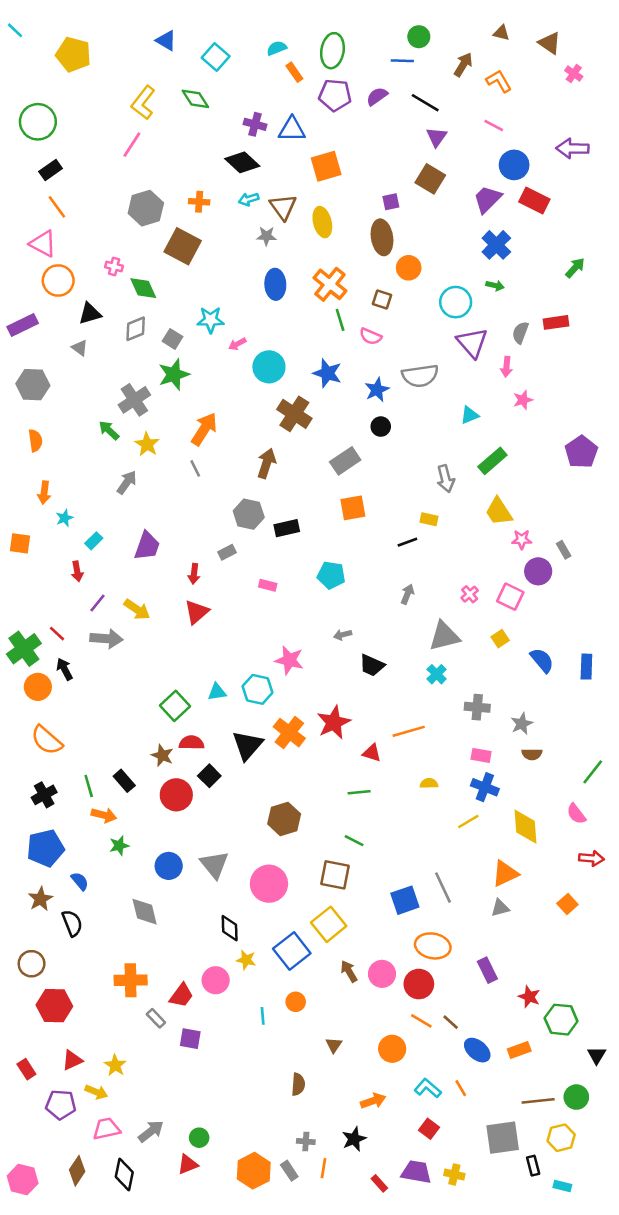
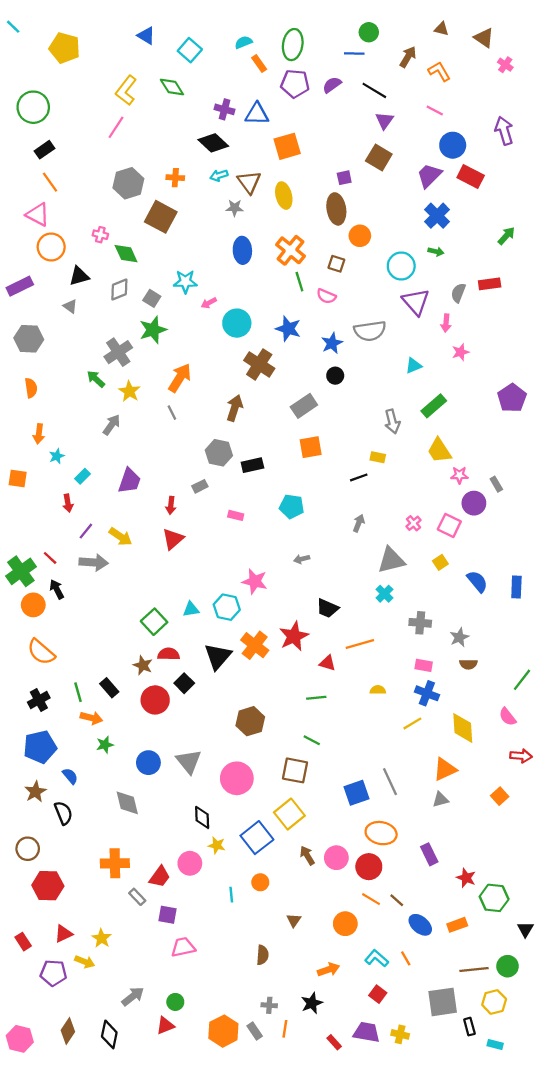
purple arrow: (572, 148) -> (504, 131), turned 72
black trapezoid: (372, 665) -> (327, 608), moved
pink trapezoid: (106, 1129) -> (183, 947), moved

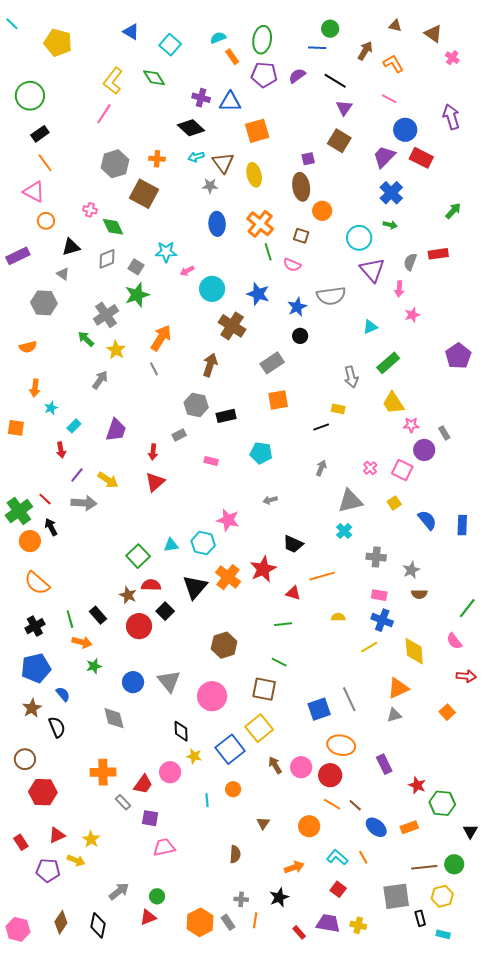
orange circle: (51, 247) -> (46, 221), size x0.7
gray hexagon: (29, 339) -> (44, 303), moved
orange semicircle: (31, 388) -> (28, 347), turned 84

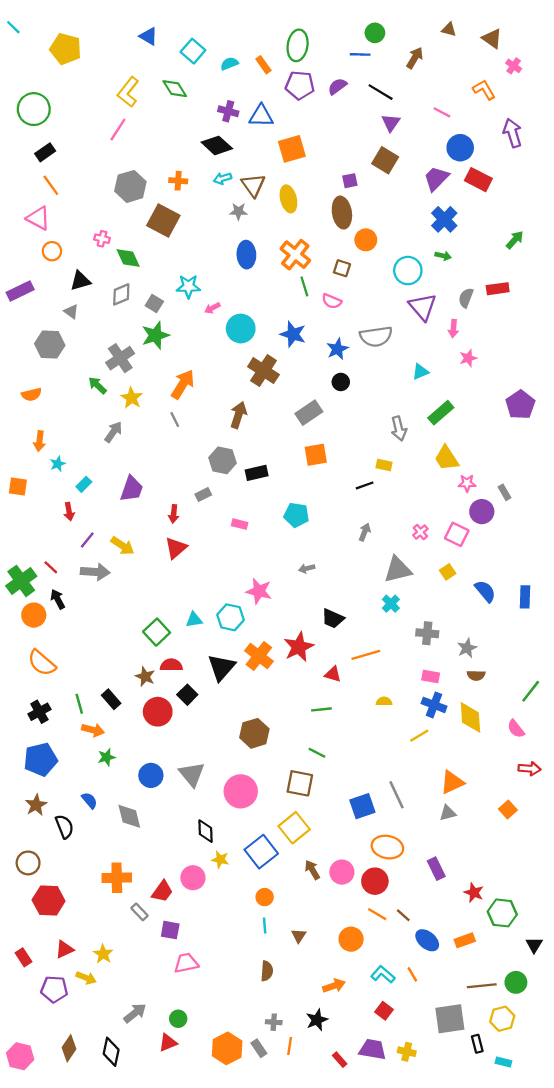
cyan semicircle: (218, 38) -> (229, 64), moved
orange L-shape: (393, 64) -> (484, 90), moved
yellow diamond: (414, 651) -> (470, 717), moved
blue semicircle: (63, 694) -> (89, 800), moved
cyan line: (207, 800) -> (265, 925), moved

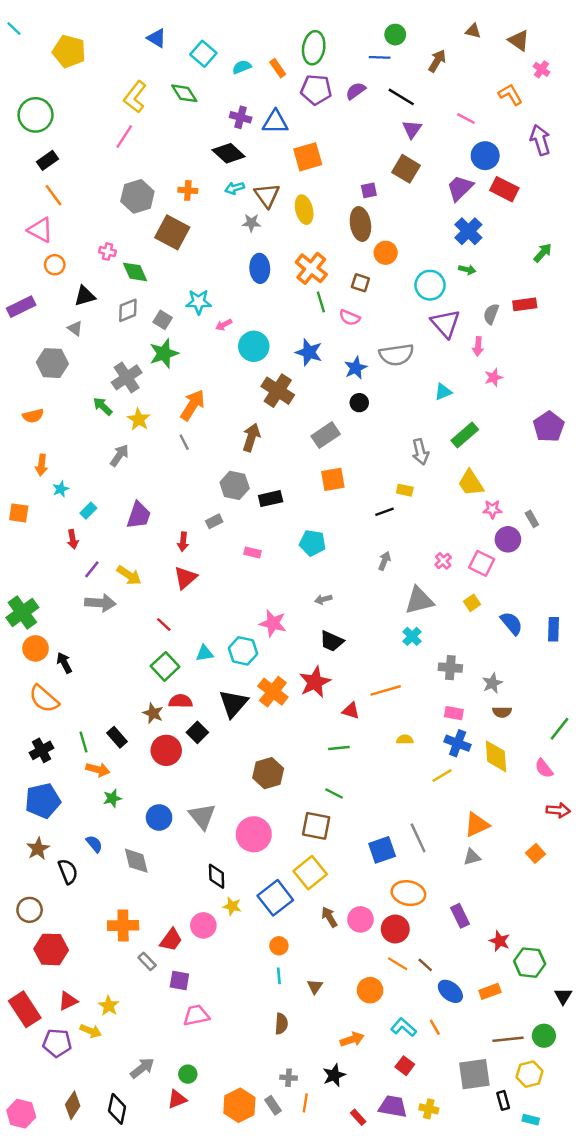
red line: (51, 567) -> (164, 624), moved
black arrow: (58, 599) -> (64, 663), moved
black trapezoid: (333, 618) -> (332, 641), moved
red rectangle: (24, 957) -> (25, 1009), size x1.8

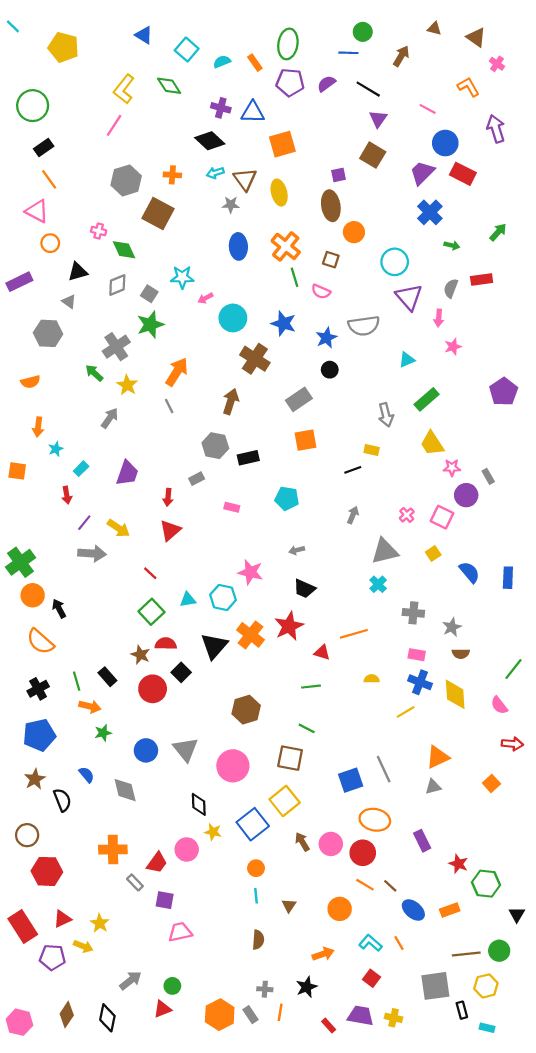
green arrow: (467, 270) -> (452, 245), moved

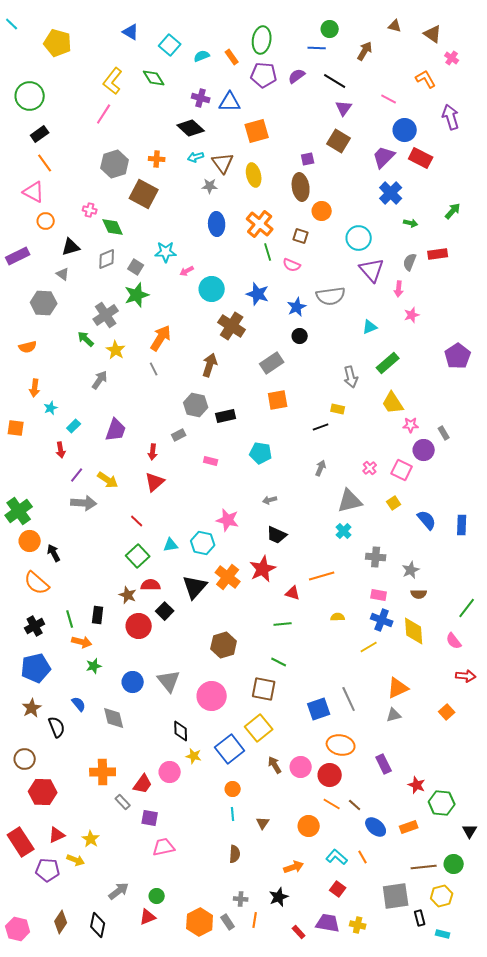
black rectangle: (107, 677) -> (98, 615), turned 48

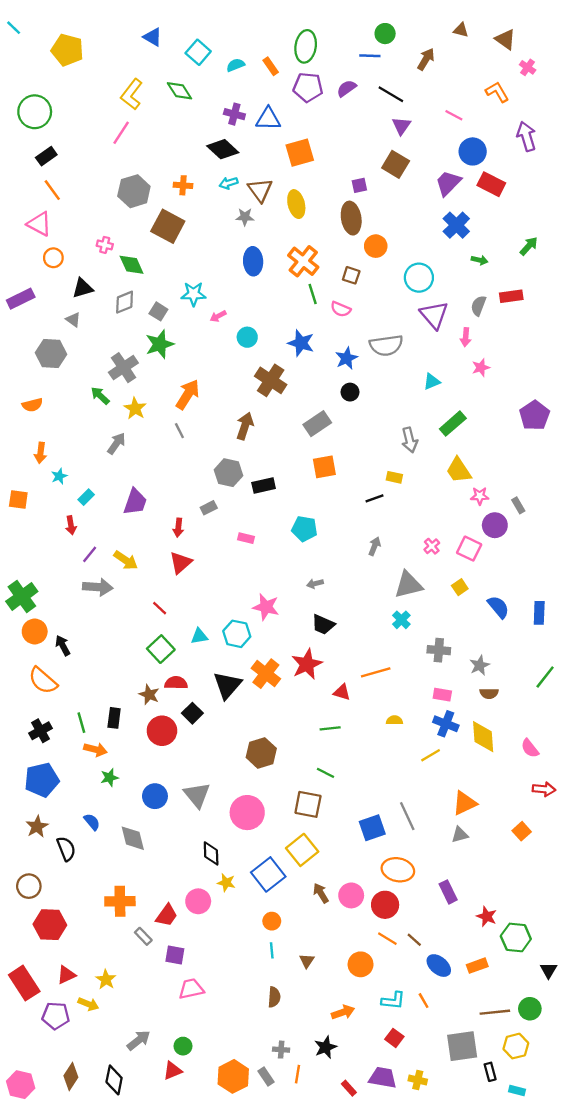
cyan circle: (212, 289) -> (247, 337), size x0.7
green line: (467, 608) -> (545, 677), moved
cyan L-shape: (337, 857) -> (393, 1001), turned 145

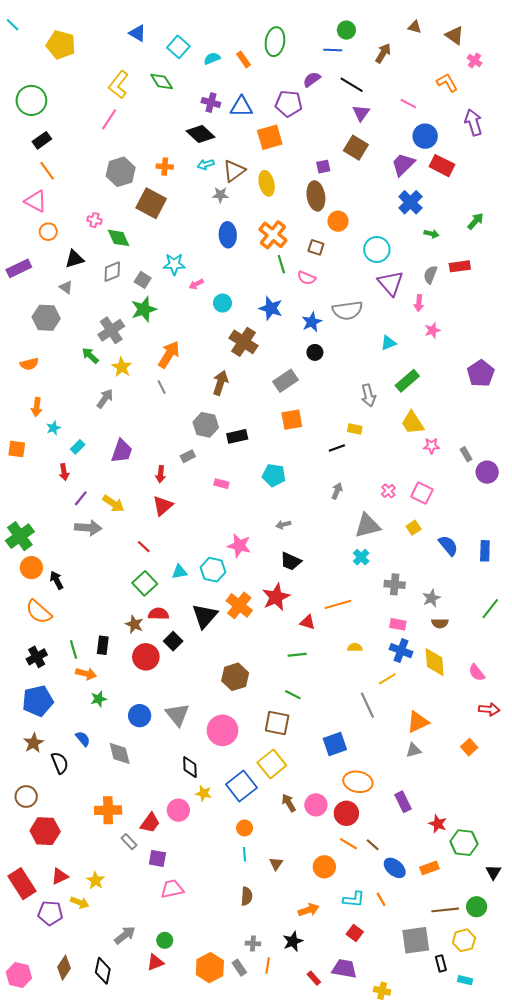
purple pentagon: (308, 87) -> (289, 104), moved
brown triangle: (260, 190) -> (234, 171), turned 30
purple circle: (495, 525) -> (487, 472), moved
gray line: (407, 816) -> (367, 705), moved
yellow cross: (418, 1080) -> (382, 991), moved

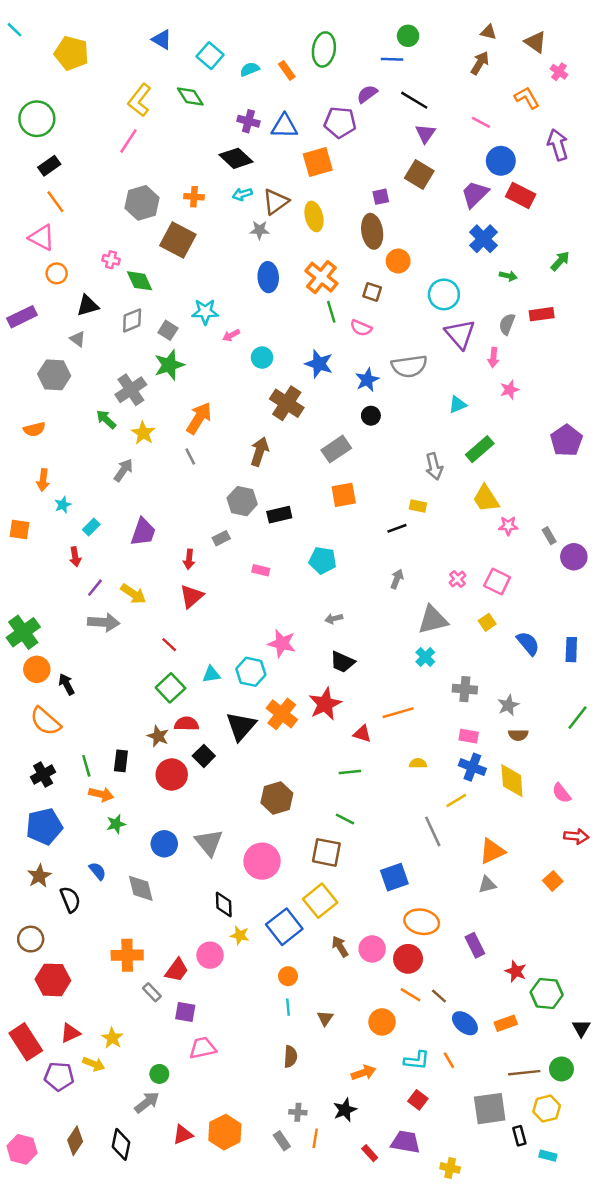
brown arrow: (383, 53) -> (480, 63), moved
green circle: (165, 940) -> (159, 1074), moved
orange hexagon: (210, 968) -> (225, 1132), moved

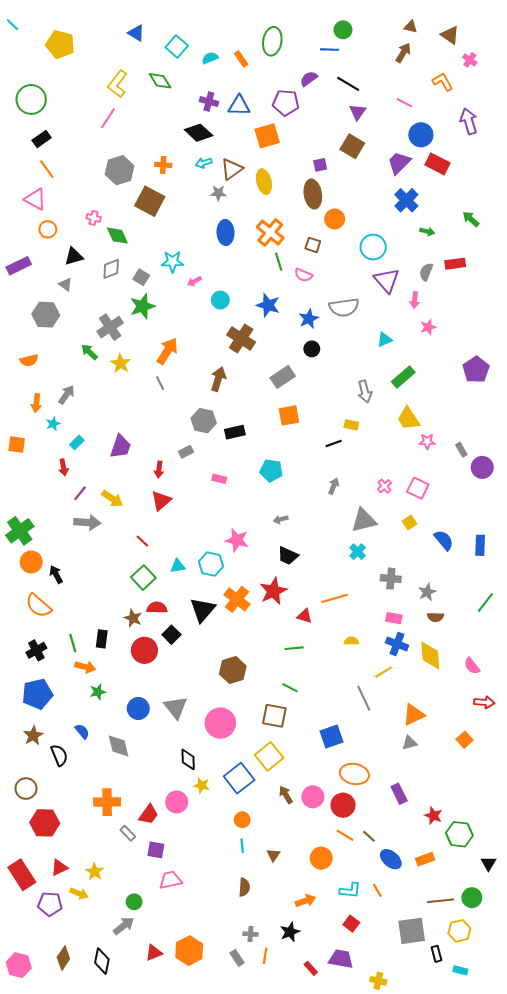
green arrow: (560, 261) -> (471, 219), turned -90
gray arrow: (123, 470) -> (67, 395), moved

